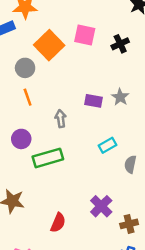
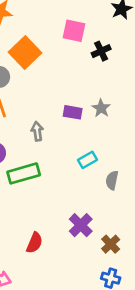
pink square: (85, 35) -> (74, 31), moved
brown cross: (129, 224) -> (111, 244), turned -30

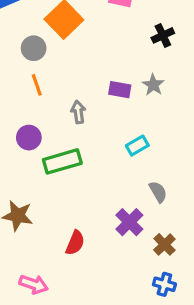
black cross: (101, 51) -> (163, 35), moved
gray semicircle: (112, 180) -> (158, 192), moved, turned 138

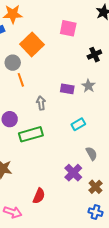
orange line: (37, 85) -> (21, 80), moved
red semicircle: (75, 243) -> (39, 196), moved

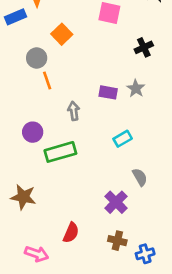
orange square: (32, 44) -> (62, 34), size x0.7
brown cross: (95, 187) -> (117, 241), moved, turned -32
blue cross: (95, 212) -> (145, 254), turned -32

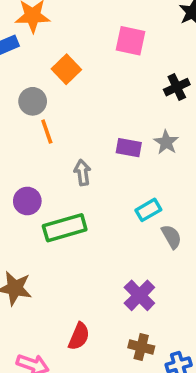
gray semicircle: (140, 177) -> (171, 237), moved

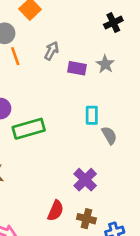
gray arrow: (82, 173) -> (52, 51), moved, turned 36
cyan rectangle: (148, 210) -> (92, 115), turned -60
red semicircle: (79, 336) -> (56, 211), moved

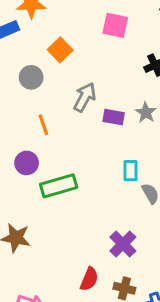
gray arrow: (52, 51) -> (85, 97), size x1.4
orange line: (15, 56) -> (43, 125), moved

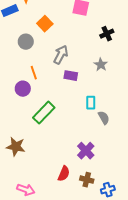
purple rectangle: (114, 117) -> (71, 76), moved
purple circle: (27, 163) -> (23, 89), moved
green rectangle: (59, 186) -> (44, 113), turned -30

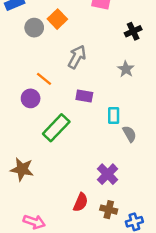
gray circle: (26, 42) -> (34, 28), moved
orange line: (34, 73) -> (44, 79), turned -32
purple rectangle: (71, 76) -> (84, 96), moved

